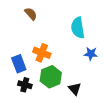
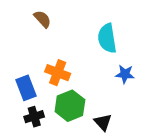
black cross: (25, 85) -> (34, 117), turned -32

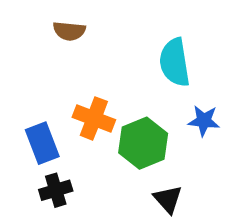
brown semicircle: (42, 19) -> (69, 31), turned 138
green hexagon: (70, 106) -> (143, 143), moved

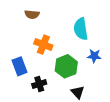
orange cross: (94, 118) -> (43, 45), moved
black cross: (56, 190) -> (39, 84), moved

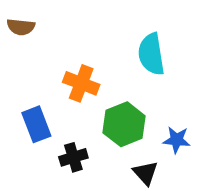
brown semicircle: (32, 14) -> (21, 27), moved
blue star: (94, 56) -> (177, 140), moved

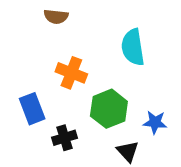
brown semicircle: (21, 27) -> (56, 17), moved

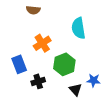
orange cross: (71, 73) -> (42, 43), turned 36
blue star: (155, 122) -> (94, 80), moved

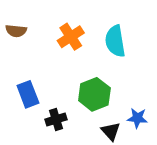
brown semicircle: (33, 10) -> (16, 31), moved
orange cross: (42, 43) -> (71, 37), moved

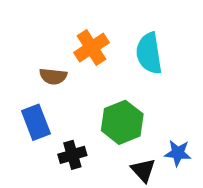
brown semicircle: (16, 31) -> (53, 76), moved

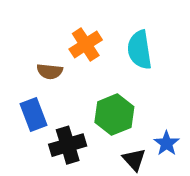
blue star: (178, 153) -> (167, 143), turned 30
black cross: (72, 155) -> (68, 145), size x1.4

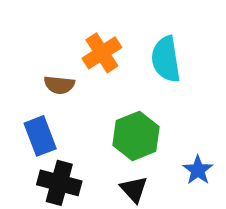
black cross: (68, 145) -> (59, 183), moved, turned 32
black triangle: (134, 159) -> (134, 189), moved

